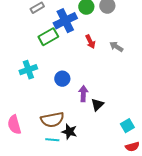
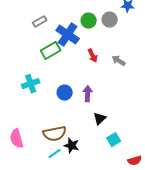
blue cross: (65, 21) -> (68, 35), turned -30
purple arrow: (83, 94) -> (88, 94), moved
cyan square: (127, 126) -> (114, 140), moved
cyan line: (52, 140) -> (55, 154), turned -40

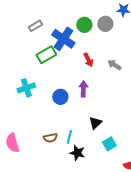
purple arrow: (88, 94) -> (83, 89), moved
brown semicircle: (55, 134) -> (50, 138), size x0.6
black star: (72, 146) -> (77, 153), moved
cyan line: (55, 154) -> (69, 137), moved, turned -40

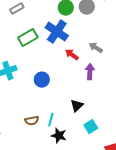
blue cross: (63, 39) -> (57, 32), moved
red arrow: (88, 60) -> (72, 55), moved, turned 152
purple arrow: (83, 89) -> (90, 72), moved

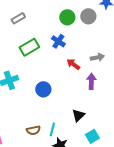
blue cross: (57, 32) -> (58, 41), size x0.6
gray arrow: (96, 48) -> (97, 57), turned 136

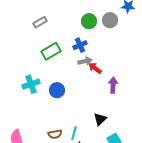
blue cross: (58, 41) -> (80, 45), turned 32
gray arrow: (97, 57) -> (85, 61), moved
blue circle: (43, 89) -> (57, 90), moved

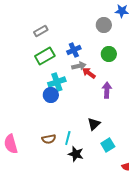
green circle: (89, 21) -> (109, 54), moved
gray rectangle: (40, 22) -> (41, 31), moved
cyan cross: (31, 84) -> (57, 82), moved

